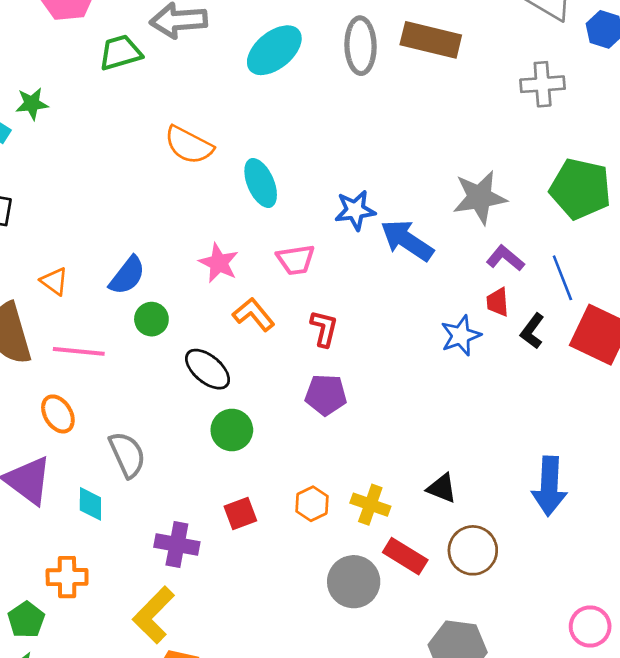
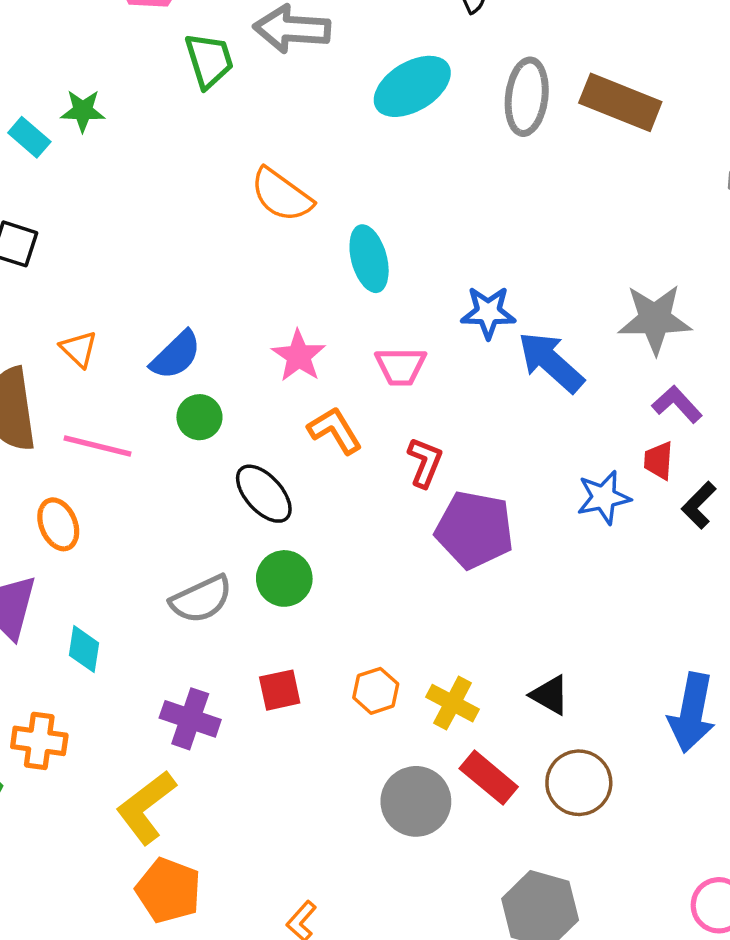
green trapezoid: (120, 53) -> (209, 60), turned 81
purple pentagon: (326, 395) -> (474, 530), moved, size x1.4
gray semicircle: (127, 455) -> (201, 599), moved, turned 81

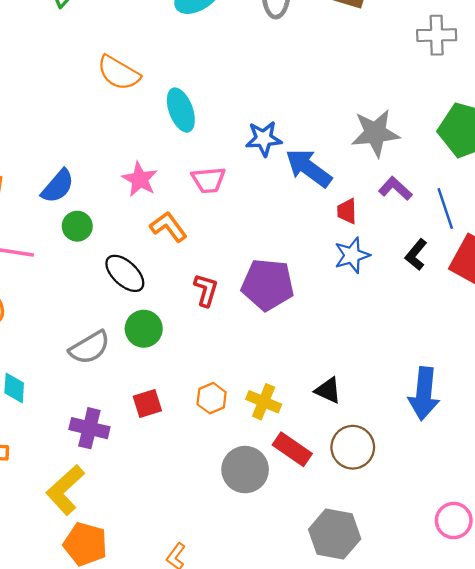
red trapezoid: (659, 460) -> (347, 211), moved
red L-shape: (425, 462) -> (206, 290), moved

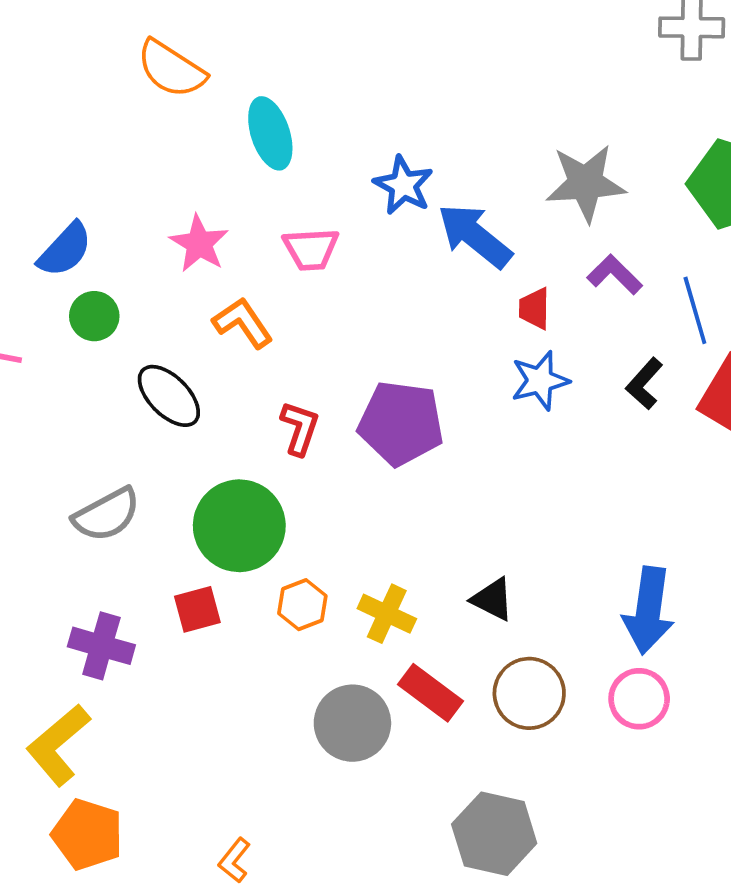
blue star: (264, 139) -> (403, 185), turned 30
green circle: (144, 329) -> (239, 526), moved, size x1.5
pink circle: (454, 521) -> (639, 699), moved

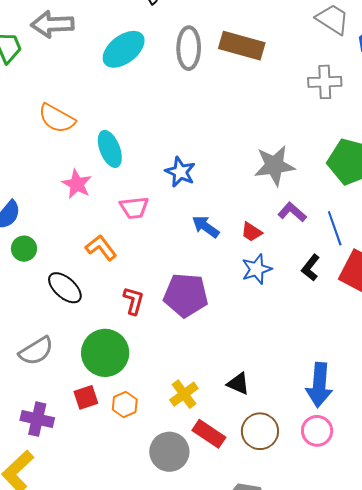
blue arrow: (475, 236) -> (206, 227), moved, size x0.7
pink star: (199, 244) -> (77, 184), moved
red trapezoid: (534, 309) -> (252, 232), turned -55
orange hexagon: (302, 605) -> (125, 404), moved
yellow cross: (387, 614) -> (184, 394), turned 32

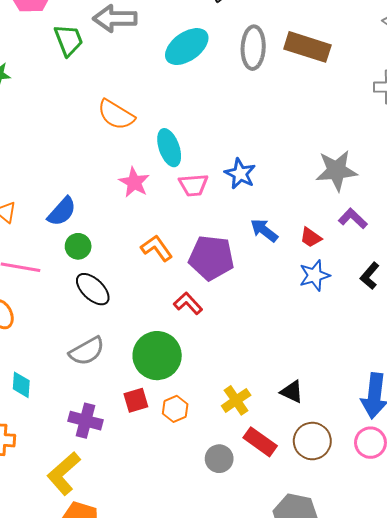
pink trapezoid: (134, 208) -> (193, 185), moved
black ellipse: (65, 288) -> (93, 289), moved
purple pentagon: (186, 295) -> (211, 258), moved
red L-shape: (134, 301) -> (188, 303), turned -60
gray circle: (169, 452) -> (219, 459), size x0.7

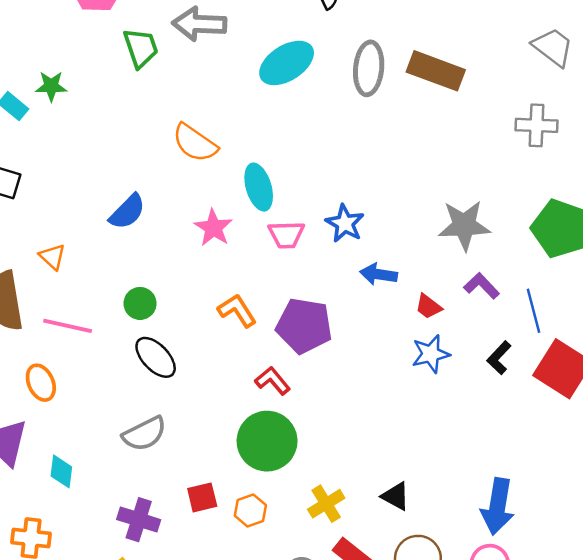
blue semicircle: (62, 212) -> (127, 212), moved
blue arrow: (264, 230) -> (379, 274), moved, turned -32
green circle: (157, 356) -> (267, 441), moved

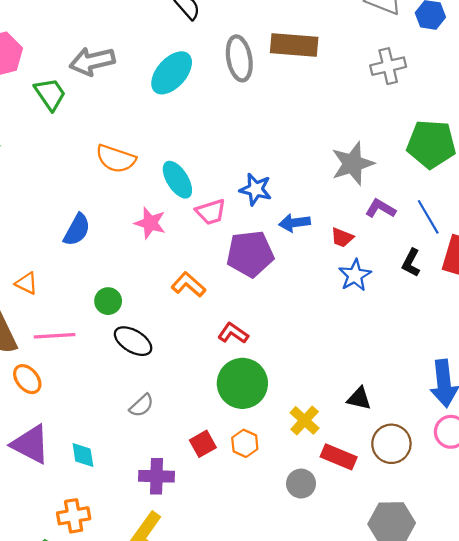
purple pentagon: (304, 326) -> (250, 254), moved
orange ellipse: (41, 383) -> (27, 379), moved
gray semicircle: (144, 434) -> (142, 405), size x0.7

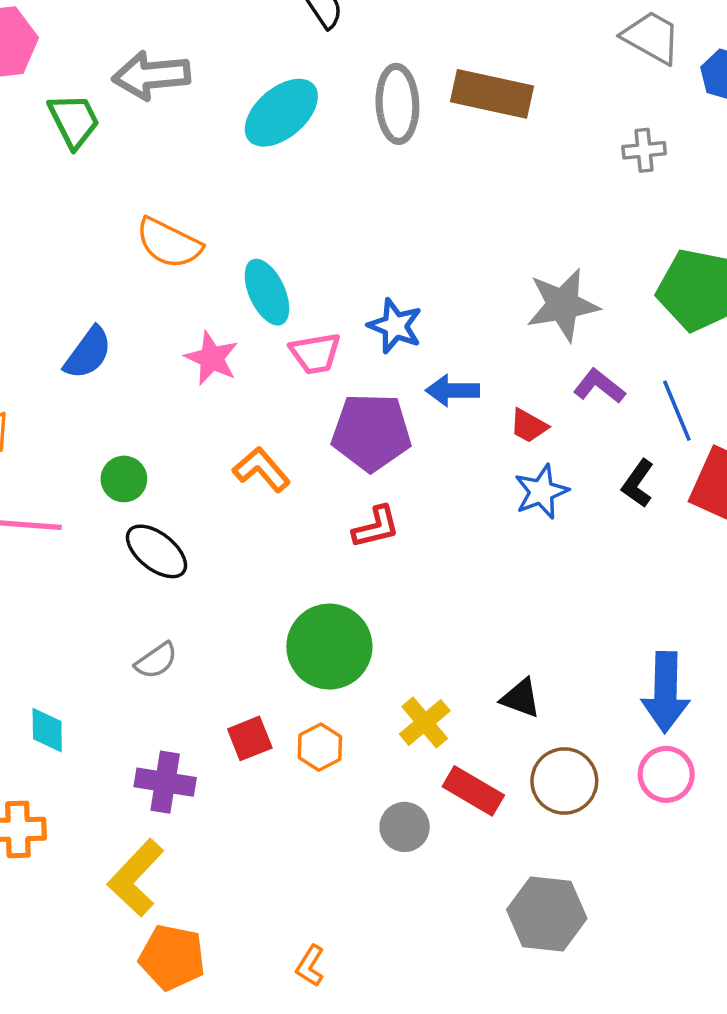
gray cross: (388, 66) -> (644, 150), size x0.7
red L-shape: (233, 333) -> (376, 527), moved, turned 124

